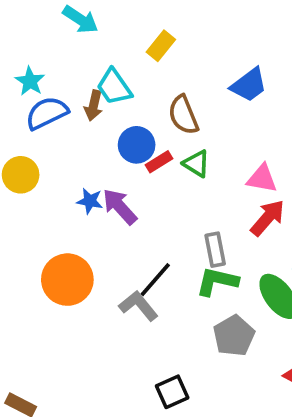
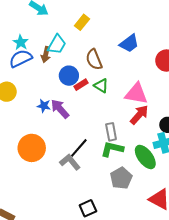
cyan star: (30, 81) -> (21, 42), moved
cyan trapezoid: (114, 87) -> (57, 44), turned -115
pink triangle: (262, 179) -> (136, 94), size x1.4

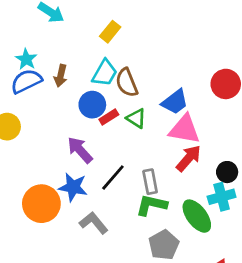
blue trapezoid: (129, 43) -> (175, 102), moved
cyan trapezoid: (57, 44) -> (105, 73), moved
blue star: (44, 106) -> (73, 187), moved, size x1.5
black line: (79, 148) -> (113, 178), moved

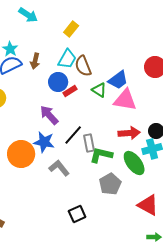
green triangle: (136, 118) -> (99, 90), moved
red arrow: (189, 158) -> (129, 133), moved, turned 45
gray rectangle: (150, 182) -> (89, 143), moved

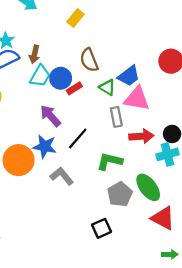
cyan trapezoid: (67, 59) -> (40, 76), moved
gray rectangle: (89, 143) -> (116, 117), moved
green ellipse: (134, 163) -> (148, 187), moved
black square: (77, 214) -> (102, 228), moved

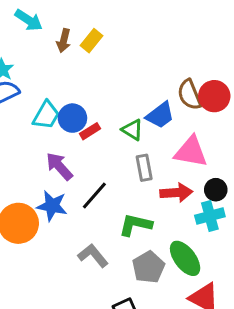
brown arrow: (34, 54) -> (64, 41), moved
brown semicircle: (89, 60) -> (189, 95), moved
pink triangle: (137, 99) -> (191, 152), moved
gray L-shape: (62, 176) -> (93, 255), moved

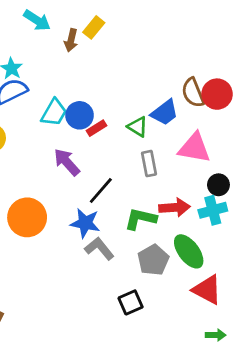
yellow rectangle: (91, 41) -> (94, 27), moved
red arrow: (176, 193) -> (175, 207), moved
blue star: (52, 206) -> (85, 223), moved

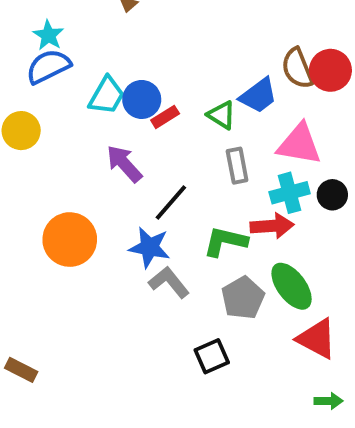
cyan cross: (213, 210) -> (290, 193), moved

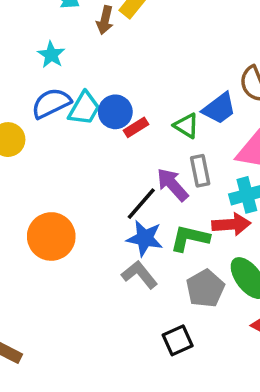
cyan star: (48, 35) -> (51, 55), moved
blue semicircle: (48, 66) -> (51, 103), moved
purple arrow: (124, 164) -> (172, 185), moved
blue star: (150, 247) -> (145, 238), moved

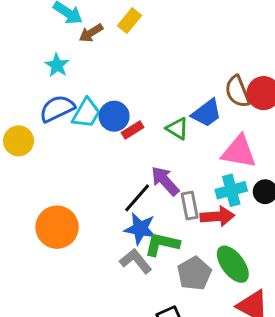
brown arrow: (105, 20) -> (91, 33), moved, turned 45
gray rectangle: (200, 171) -> (190, 206), moved
green L-shape: (190, 238) -> (162, 244), moved

